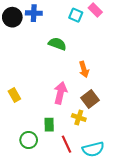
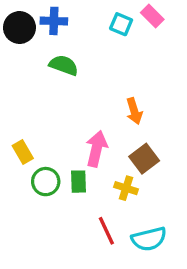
green semicircle: (57, 44) -> (64, 65), moved
green rectangle: (49, 125) -> (78, 182), moved
green circle: (29, 140) -> (46, 182), moved

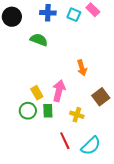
blue cross: (54, 21) -> (48, 13), moved
yellow rectangle: (23, 152) -> (37, 93), moved
brown square: (144, 159) -> (101, 97), moved
cyan semicircle: (149, 239) -> (91, 146), turned -30

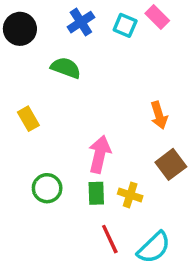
blue cross: (48, 13) -> (81, 22), turned -35
orange arrow: (82, 68) -> (159, 115), moved
yellow rectangle: (37, 93) -> (28, 119), moved
green rectangle: (48, 111) -> (96, 193), moved

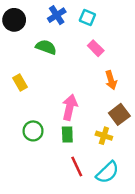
pink rectangle: (157, 17) -> (96, 48), moved
yellow cross: (130, 195) -> (104, 136), moved

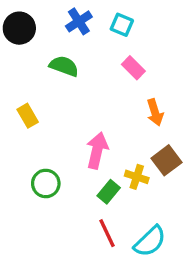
green rectangle: (67, 134) -> (109, 192), moved, turned 42
yellow cross: (104, 136) -> (137, 177), moved

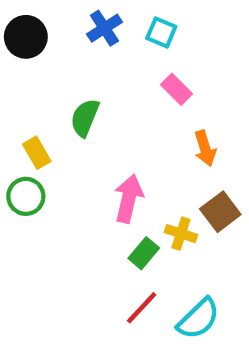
green semicircle: (64, 66) -> (85, 118), moved, turned -88
green circle: (46, 183) -> (26, 196), moved
red line: (107, 233) -> (142, 308), turned 68

